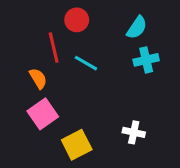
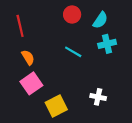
red circle: (77, 20) -> (72, 14), moved
red line: (54, 48) -> (20, 26), moved
cyan line: (86, 63) -> (73, 52), moved

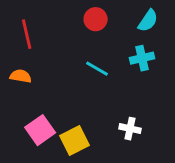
cyan semicircle: (100, 20) -> (148, 21), moved
orange semicircle: (28, 57) -> (21, 76), moved, turned -49
pink square: (31, 83) -> (40, 130), moved

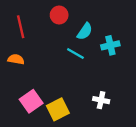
red circle: (96, 19) -> (59, 15), moved
cyan semicircle: (148, 21) -> (85, 31), moved

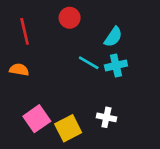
cyan semicircle: (85, 31) -> (113, 37), moved
cyan cross: (110, 45) -> (116, 65), moved
white cross: (101, 100) -> (106, 117), moved

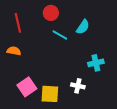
cyan line: (89, 63) -> (60, 35), moved
cyan cross: (116, 65) -> (96, 63), moved
yellow square: (68, 128) -> (50, 94), turned 30

